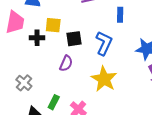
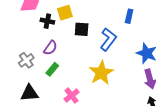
yellow square: (53, 25) -> (65, 13), turned -35
purple semicircle: (66, 63) -> (50, 48), moved
green rectangle: (54, 102) -> (52, 69), moved

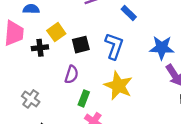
blue rectangle: (129, 16) -> (129, 13), turned -40
purple semicircle: (50, 48) -> (72, 74), moved
green rectangle: (52, 69) -> (84, 98), moved

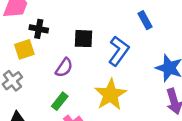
yellow square: (56, 32) -> (24, 49), moved
green rectangle: (84, 98) -> (60, 101), moved

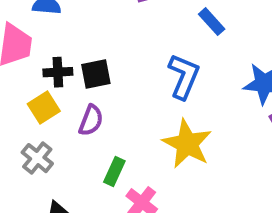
black square: (84, 39) -> (96, 74), moved
purple semicircle: (64, 68) -> (91, 120), moved

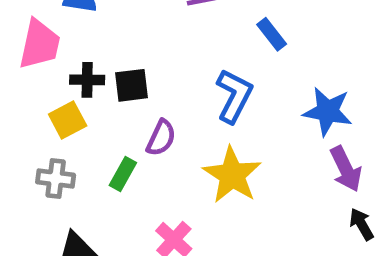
purple semicircle: (91, 120) -> (161, 138), moved
gray cross: (37, 158) -> (56, 179), turned -36
green rectangle: (114, 172) -> (123, 174), moved

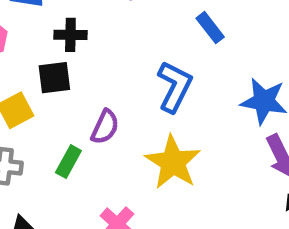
black cross: (87, 80) -> (70, 35), moved
black square: (132, 85) -> (54, 78), moved

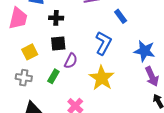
black square: (54, 78) -> (58, 43), moved

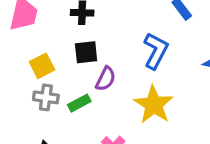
green rectangle: (53, 76) -> (79, 103), turned 32
gray cross: (24, 78) -> (46, 97), moved

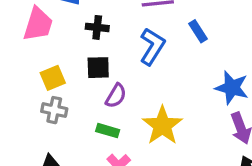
blue L-shape: (156, 51) -> (152, 46), moved
green rectangle: (79, 103) -> (108, 131), moved, turned 40

